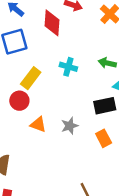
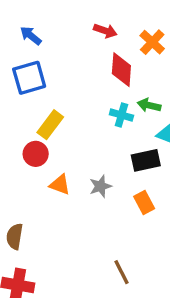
red diamond: (52, 23) -> (121, 70), moved
cyan cross: (68, 67) -> (121, 115), moved

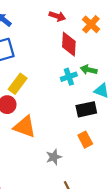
cyan cross: (121, 115) -> (69, 77), turned -35
orange triangle: (60, 185) -> (25, 127), size x1.5
gray star: (100, 186) -> (54, 157), moved

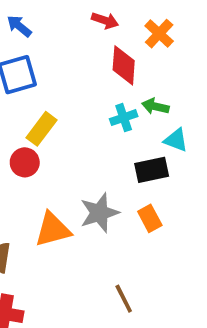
orange triangle: (25, 127) -> (53, 230), moved, turned -35
gray star: (54, 157) -> (99, 213), moved, size x1.5

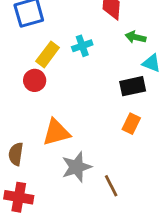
cyan cross: (124, 118) -> (82, 46), moved
gray star: (99, 213) -> (76, 167), moved
orange rectangle: (150, 218) -> (131, 124), turned 54

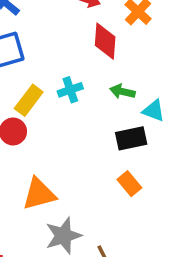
green arrow: (136, 37) -> (122, 92), moved
orange rectangle: (131, 124) -> (129, 184), turned -66

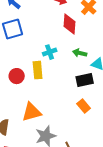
yellow rectangle: (29, 100) -> (38, 70), moved, turned -42

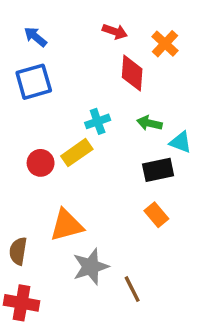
yellow rectangle: (38, 70) -> (77, 153), turned 60

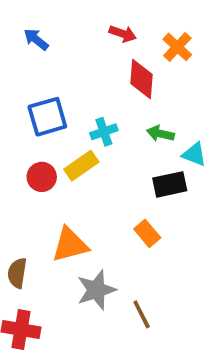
blue square: (34, 82) -> (47, 117), moved
orange rectangle: (156, 215) -> (147, 233), moved

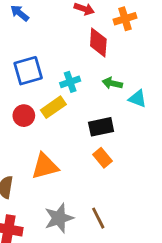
orange cross: (177, 47) -> (125, 19), turned 30
black rectangle: (170, 184) -> (101, 127), moved
gray star: (96, 290) -> (59, 218), moved

